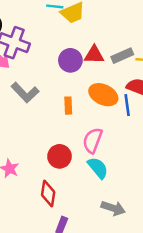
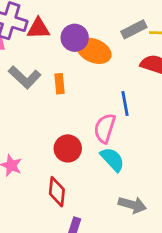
red triangle: (94, 55) -> (38, 28), moved
orange ellipse: (103, 95) -> (94, 51), moved
blue line: (127, 105) -> (125, 104), moved
orange rectangle: (68, 106) -> (60, 84), moved

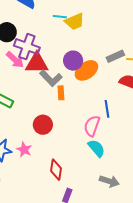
red triangle: (38, 28) -> (37, 63), moved, size x1.4
orange ellipse: (94, 51) -> (86, 70), turned -60
gray L-shape: (25, 77) -> (51, 78), moved
red circle: (68, 148) -> (43, 125), moved

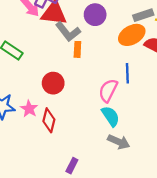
orange ellipse: (86, 70) -> (132, 35), moved
red diamond: (56, 170) -> (49, 120), moved
gray arrow: (109, 181) -> (119, 142), moved

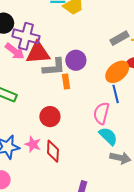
purple circle: (95, 15) -> (76, 60), moved
gray L-shape: (68, 32) -> (54, 67), turned -45
orange ellipse: (132, 35) -> (117, 72), moved

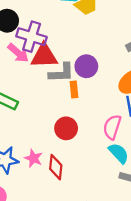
red circle: (50, 117) -> (66, 128), moved

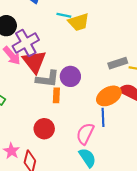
purple cross: (32, 37) -> (26, 43), turned 35
red triangle: (44, 56) -> (34, 62), turned 45

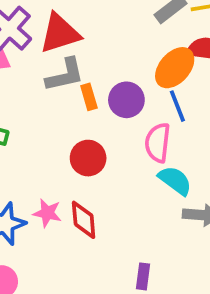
red triangle: (34, 62) -> (60, 33), moved, turned -50
purple circle: (70, 76) -> (126, 100), moved

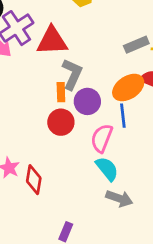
gray L-shape: (65, 75) -> (72, 74), moved, turned -68
red circle: (88, 158) -> (61, 122), moved

